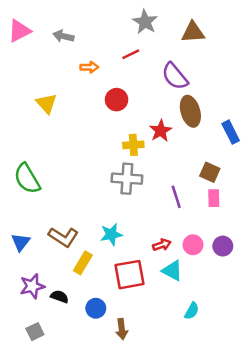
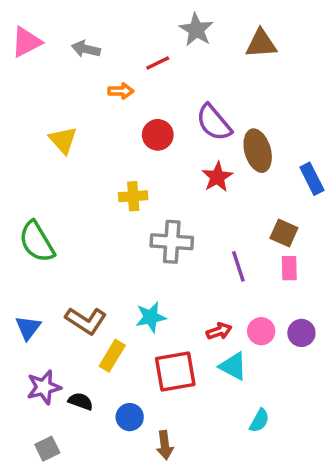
red line: (131, 54) -> (158, 63), moved
purple semicircle: (175, 76) -> (214, 123), moved
yellow cross: (133, 145) -> (133, 196), moved

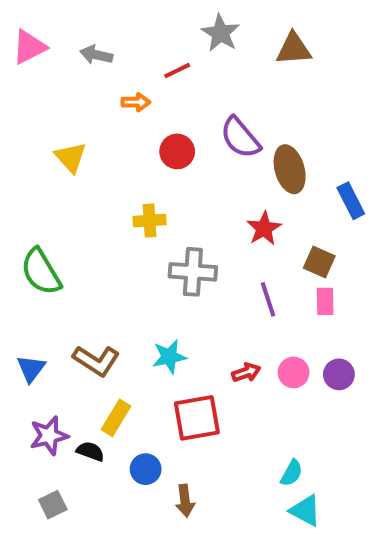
red star: (217, 177) -> (264, 228), moved
yellow rectangle: (112, 356) -> (116, 418), moved
cyan triangle: (233, 366) -> (305, 511), moved

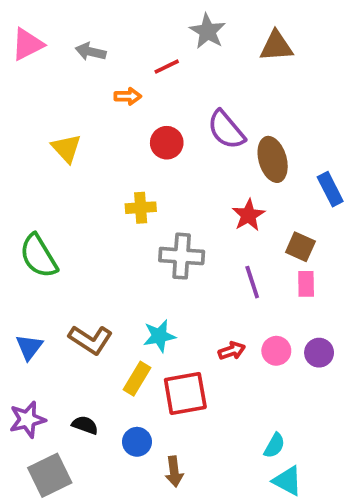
yellow rectangle: (116, 418) -> (137, 379), moved
purple star: (49, 436) -> (27, 420), moved
gray square: (53, 505) -> (50, 475), size x1.6

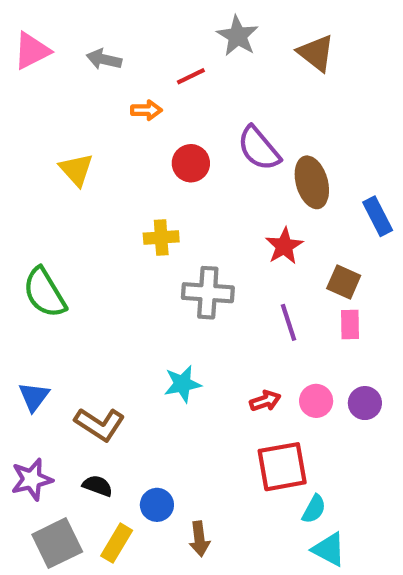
brown triangle: (276, 46) -> (316, 53), turned 42
brown L-shape: (91, 340) -> (100, 424), moved
yellow rectangle: (137, 379) -> (117, 543), moved
red square: (185, 394) -> (282, 467), moved

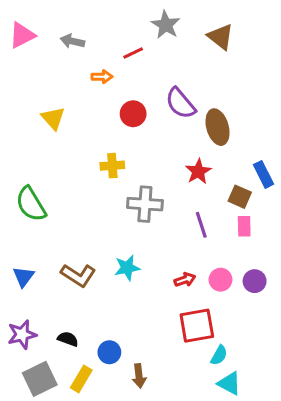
blue rectangle: (378, 216) -> (263, 174), moved
brown L-shape: (100, 424) -> (78, 275), moved

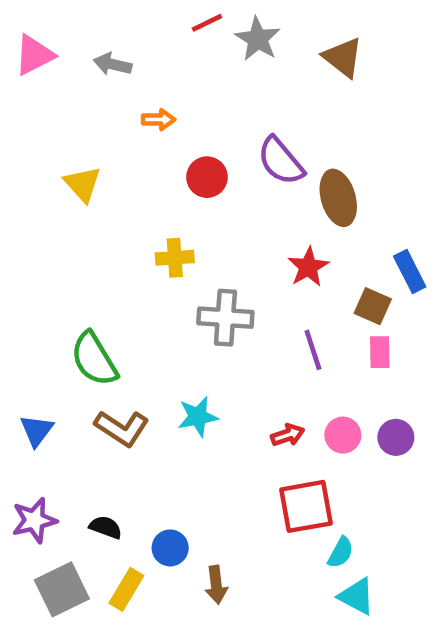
red line: (133, 53) -> (207, 23), moved
green semicircle: (31, 204) -> (94, 359), moved

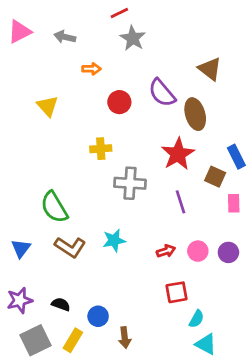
gray star: (258, 39) -> (133, 38), moved
brown triangle: (343, 57) -> (210, 69), moved
red star: (308, 267) -> (178, 154), size x1.4
pink rectangle: (380, 352) -> (234, 203), moved
red square: (306, 506) -> (177, 292), size x0.7

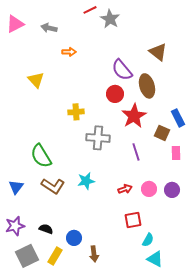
gray star: (133, 38) -> (110, 19), moved
red circle: (119, 102) -> (115, 94), moved

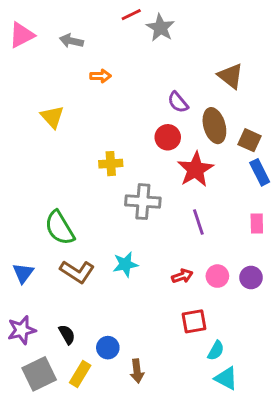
purple semicircle: (122, 70) -> (178, 102), size x0.7
brown square: (162, 133) -> (250, 140), moved
black semicircle: (46, 229) -> (67, 334), turned 40

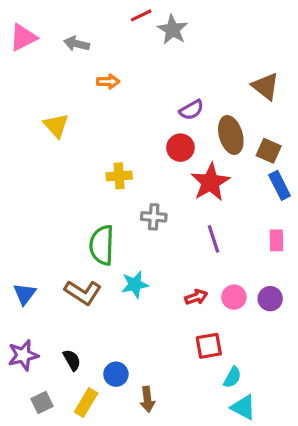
brown triangle: (231, 76) -> (265, 86), moved
purple semicircle: (178, 102) -> (191, 110), turned -80
gray cross: (143, 202) -> (154, 217), size x0.7
green semicircle: (60, 228) -> (102, 245), moved, turned 33
gray square: (39, 374) -> (42, 403), size x0.6

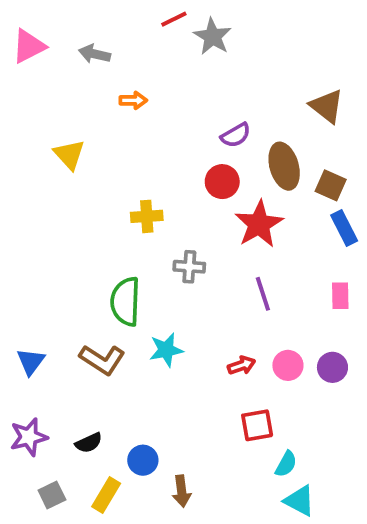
black semicircle: (72, 360) -> (89, 443), turned 95

